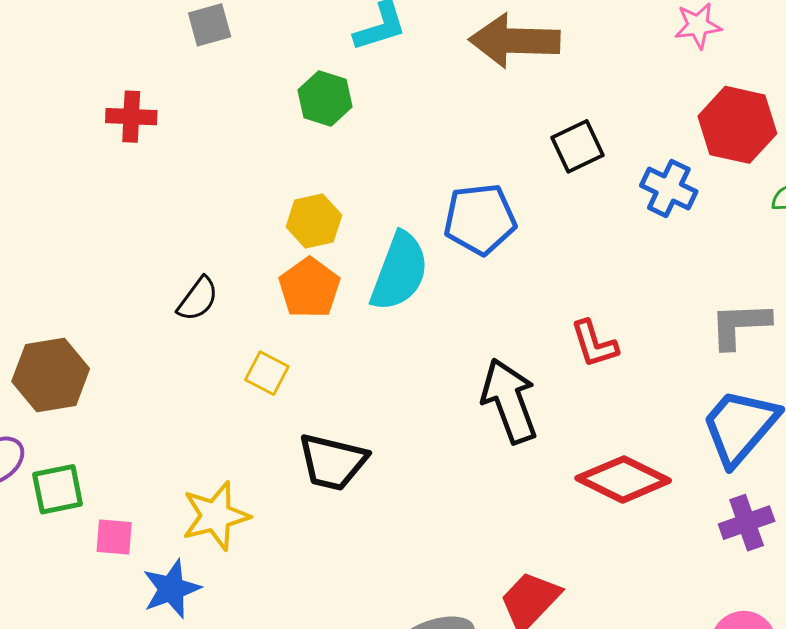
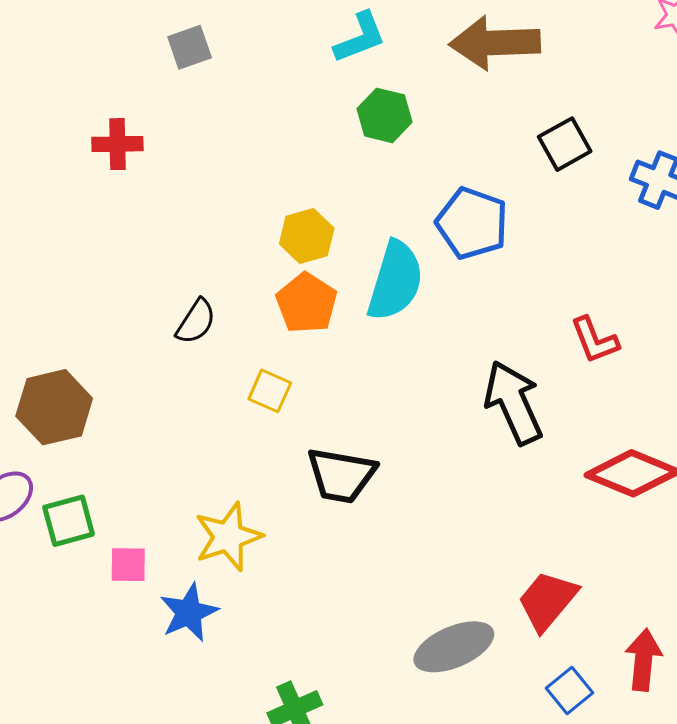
green hexagon: (325, 98) -> (384, 115), moved
blue pentagon: (480, 219) -> (472, 223), turned 30

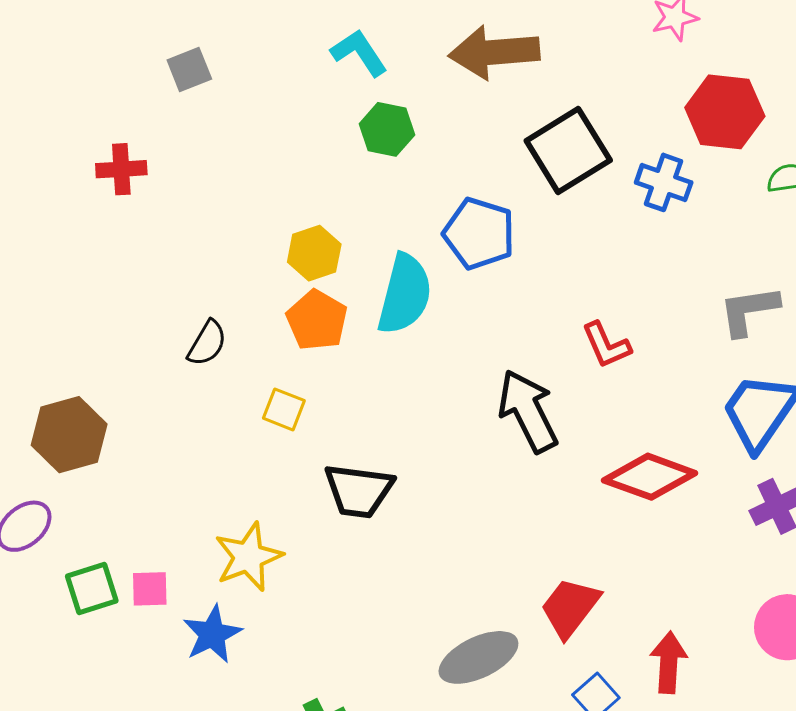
cyan L-shape: (360, 38) -> (359, 53), turned -100
black square: (565, 144) -> (568, 150), size x1.6
green square: (69, 521) -> (92, 588), moved

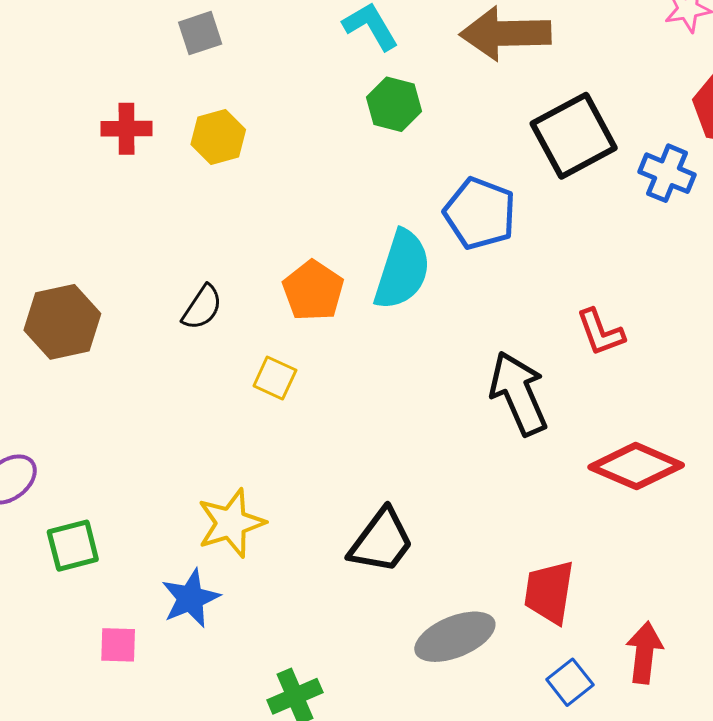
yellow hexagon: (314, 253) -> (218, 137), moved
brown hexagon: (69, 435) -> (62, 322), moved
black trapezoid: (359, 491) -> (381, 541), moved, turned -64
pink square: (150, 589) -> (118, 645), moved
red trapezoid: (570, 607) -> (549, 592), turned -32

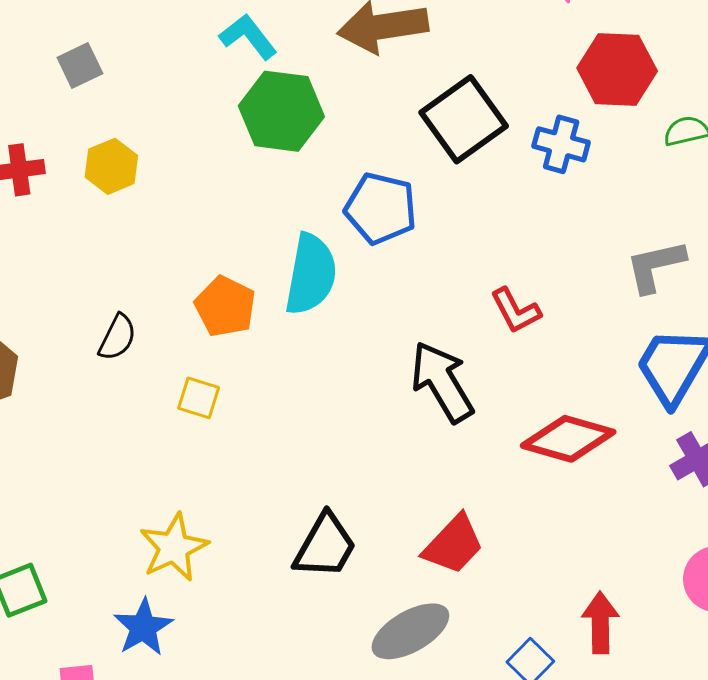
green hexagon: (394, 104) -> (281, 111), size x1.5
red trapezoid: (549, 592) -> (453, 545), moved, turned -138

